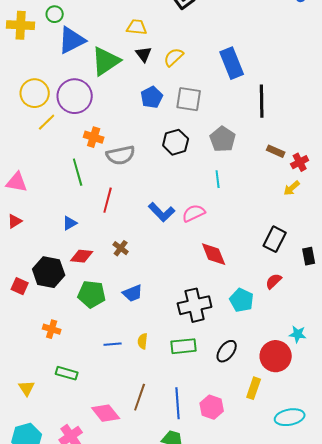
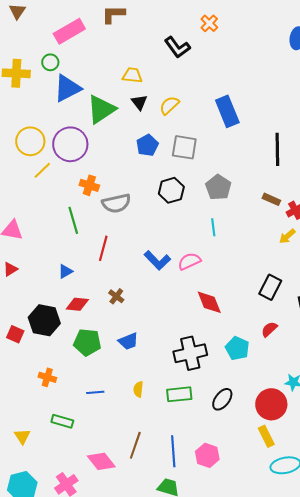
black line: (262, 101) -> (277, 149), moved
blue line: (113, 344) -> (95, 392), moved
yellow rectangle: (254, 388) -> (266, 436), moved, turned -45

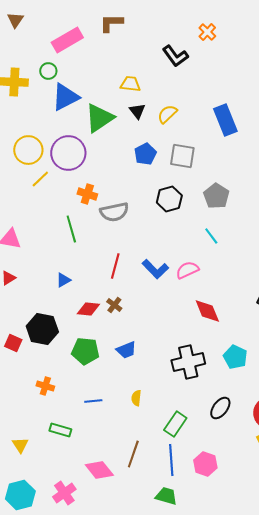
cyan line: (213, 227) -> (211, 236), turned -30
red line: (103, 248) -> (115, 266), moved
red diamond: (77, 304) -> (88, 309), moved
green rectangle: (179, 394) -> (175, 424), moved, turned -50

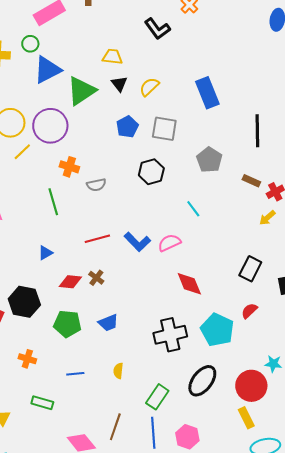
gray pentagon: (216, 196) -> (209, 160), moved
gray semicircle: (114, 212) -> (96, 185), size x0.7
red line: (115, 266) -> (97, 239), turned 60
cyan pentagon: (235, 357) -> (217, 330), size x1.4
black ellipse: (220, 408) -> (202, 381), size x1.4

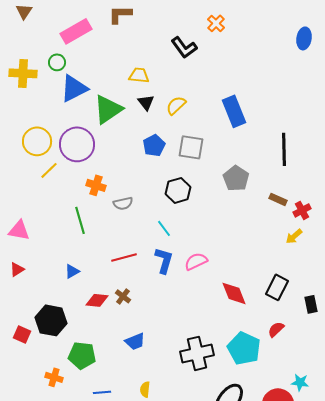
cyan line: (193, 209) -> (164, 228), moved
blue L-shape: (137, 242) -> (164, 260), turned -120
red diamond: (189, 284) -> (234, 293), moved
green pentagon: (67, 324) -> (82, 355), moved

